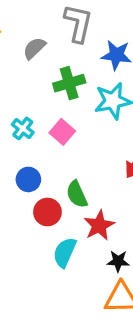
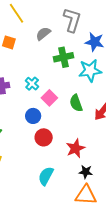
pink square: (62, 132) -> (49, 98), moved
green semicircle: (77, 194) -> (76, 103), moved
cyan semicircle: (65, 252) -> (46, 176), moved

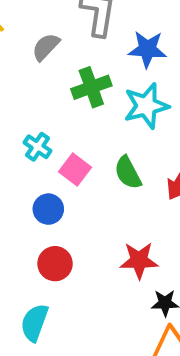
red circle: (44, 137) -> (55, 264), moved
red star: (75, 148) -> (139, 260), turned 30
cyan semicircle: (46, 176) -> (34, 323), moved

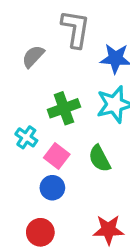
green cross: (91, 87) -> (64, 108), moved
blue circle: (48, 209) -> (52, 188), moved

